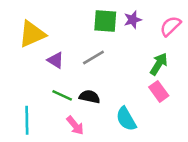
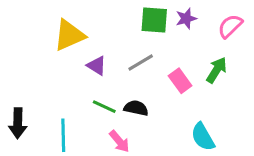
pink rectangle: (159, 91) -> (180, 81), moved
cyan semicircle: (126, 119) -> (203, 137), moved

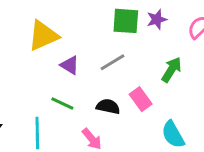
green arrow: (216, 70) -> (172, 70), moved
pink rectangle: (180, 81) -> (141, 99), moved
green line: (104, 107) -> (62, 104), moved

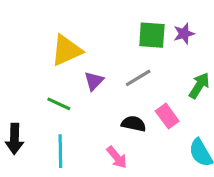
purple triangle: (70, 65) -> (94, 81), turned 42
green line: (62, 104) -> (59, 104), moved

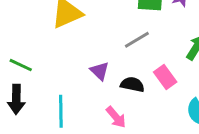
purple triangle: (94, 81) -> (100, 71), moved, turned -30
green line: (59, 104) -> (21, 65), moved

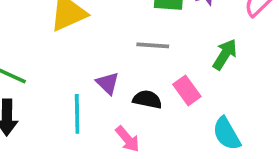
gray line: (137, 40) -> (153, 45), turned 35
cyan line: (61, 111) -> (77, 114), moved

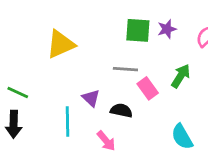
pink rectangle: (187, 90) -> (148, 88), moved

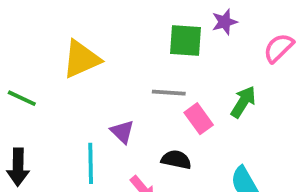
purple star: (167, 29) -> (225, 22), moved
green line: (18, 93) -> (22, 98), moved
black semicircle: (121, 110) -> (176, 160), moved

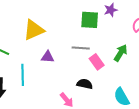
purple triangle: (122, 132) -> (48, 57), moved, turned -40
cyan line: (91, 163) -> (23, 75), moved

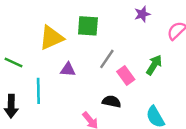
green square: (90, 20) -> (88, 26), moved
gray line: (81, 48) -> (107, 59), turned -60

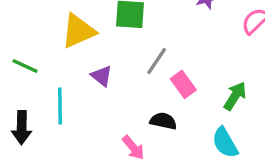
green arrow: (154, 65) -> (235, 96), moved
purple triangle: (68, 70) -> (102, 76), turned 35

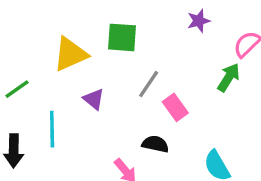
green line: (25, 66) -> (17, 89), turned -60
green arrow: (235, 96) -> (229, 77), moved

